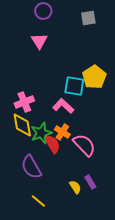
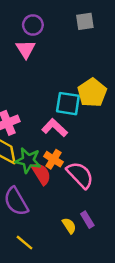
purple circle: (43, 11) -> (33, 25), moved
green star: (41, 133) -> (28, 160), turned 30

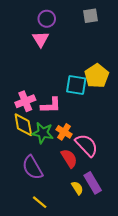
pink L-shape: (55, 128) -> (51, 105), moved, turned 135
red semicircle: (41, 174) -> (69, 158), moved
purple rectangle: (87, 220) -> (93, 183), size x1.5

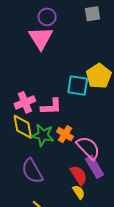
pink triangle: (41, 39) -> (41, 38), size x1.4
red semicircle: (69, 158) -> (79, 175), moved
purple rectangle: (93, 183) -> (95, 167), moved

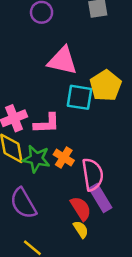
pink triangle: (41, 38) -> (62, 61), moved, turned -45
pink semicircle: (88, 148) -> (93, 174), turned 35

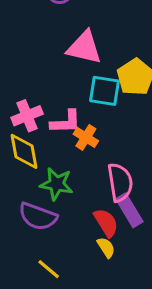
orange cross: (64, 157) -> (86, 137), moved
green star: (36, 159) -> (56, 184), moved
purple semicircle: (23, 203) -> (38, 216), turned -40

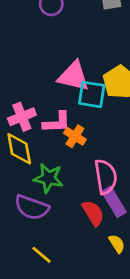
pink triangle: (84, 48) -> (74, 76), moved
yellow semicircle: (106, 247) -> (117, 244), moved

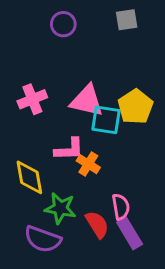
pink cross: (22, 117) -> (32, 99), moved
pink semicircle: (106, 177) -> (121, 207), size x0.7
red semicircle: (93, 213) -> (97, 224), moved

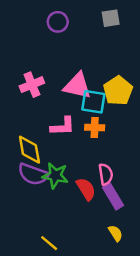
orange cross: (88, 164) -> (95, 128), moved, turned -30
purple semicircle: (43, 239) -> (33, 174), moved

